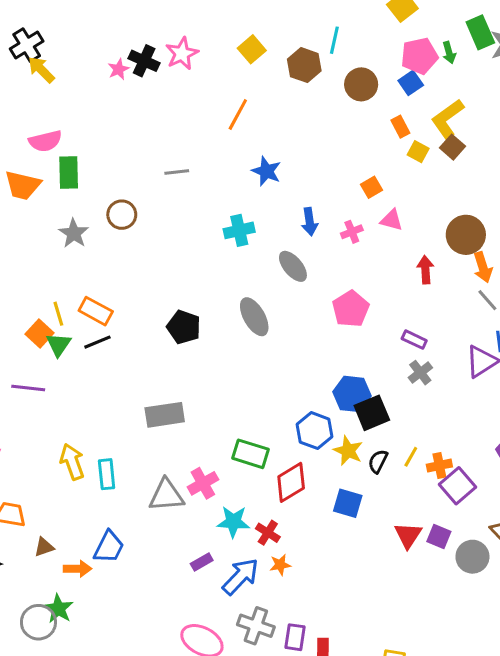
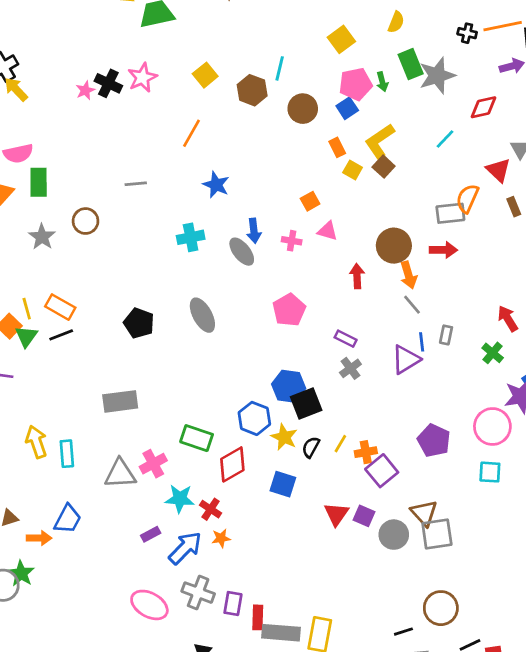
pink cross: (352, 232) -> (292, 241), turned 30
gray ellipse: (293, 266) -> (242, 252), moved

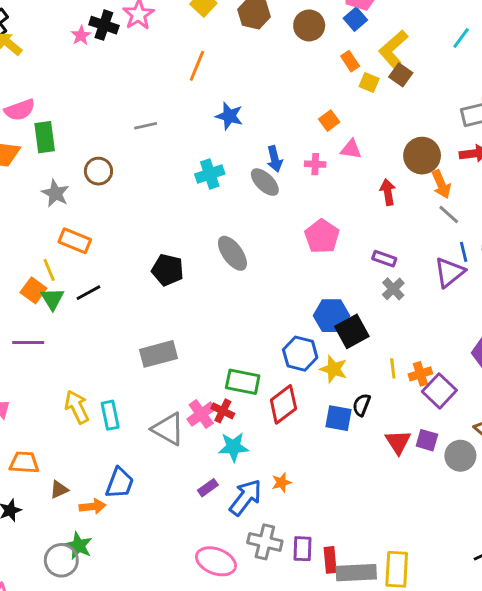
orange rectangle: (60, 307) -> (75, 241), moved
yellow line: (340, 444) -> (393, 368), turned -30
black semicircle: (311, 447) -> (361, 405), moved
gray triangle: (120, 474) -> (168, 429), turned 40
red cross: (211, 509) -> (223, 411), moved

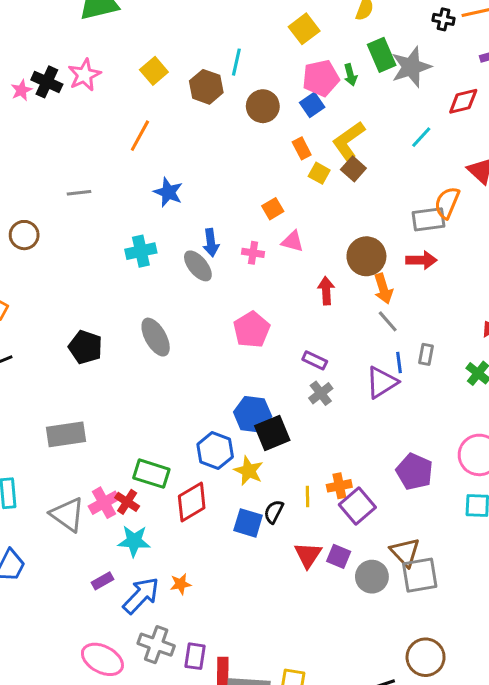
yellow line: (393, 368) -> (308, 497), moved

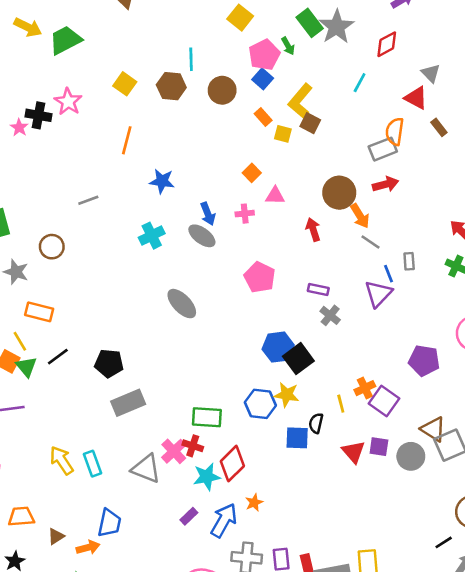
black pentagon: (85, 347) -> (109, 363), moved
blue hexagon: (215, 451) -> (260, 404), moved
red diamond: (192, 502) -> (232, 464), moved

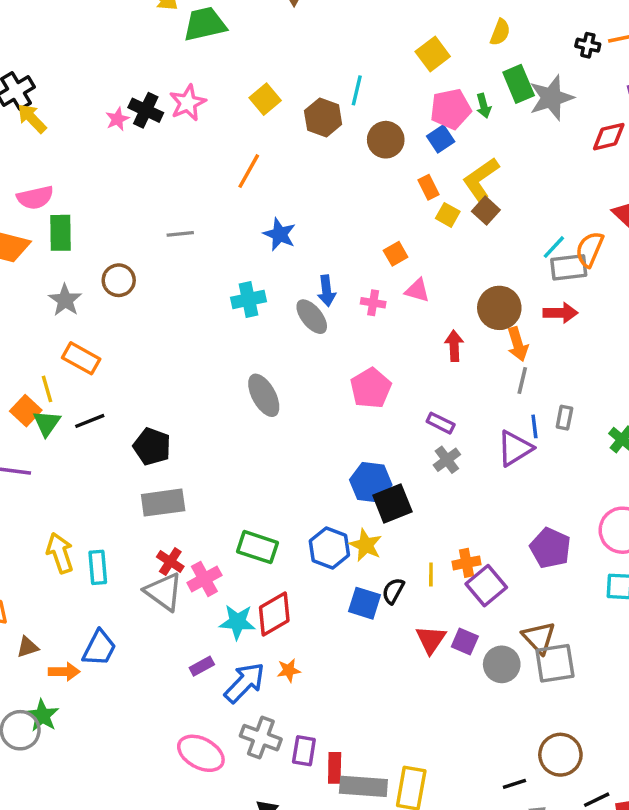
cyan line: (360, 83) -> (554, 247), moved
gray line: (370, 242) -> (522, 381), turned 54
red cross: (193, 446) -> (170, 562), moved

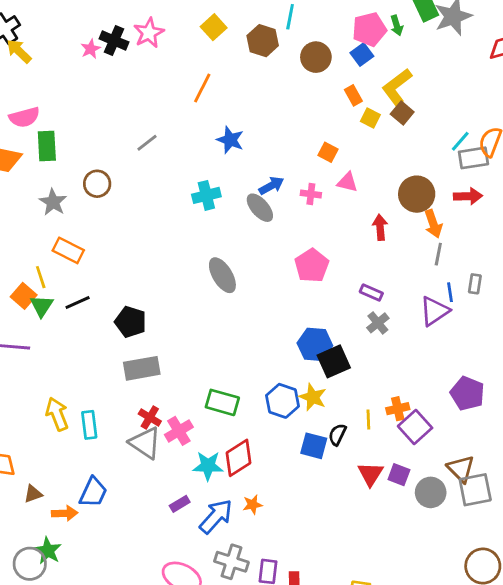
gray line: (180, 234) -> (147, 143), turned -30
orange square: (396, 254) -> (328, 152), turned -30
blue arrow: (326, 291) -> (271, 186), turned -110

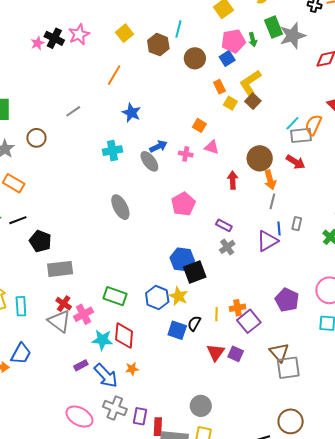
red arrow: (468, 196) -> (296, 162), turned 30
black pentagon: (131, 322) -> (40, 241), moved
red diamond: (239, 458) -> (124, 336), turned -56
gray circle: (431, 492) -> (201, 406), moved
blue arrow: (216, 516) -> (106, 376), turned 92

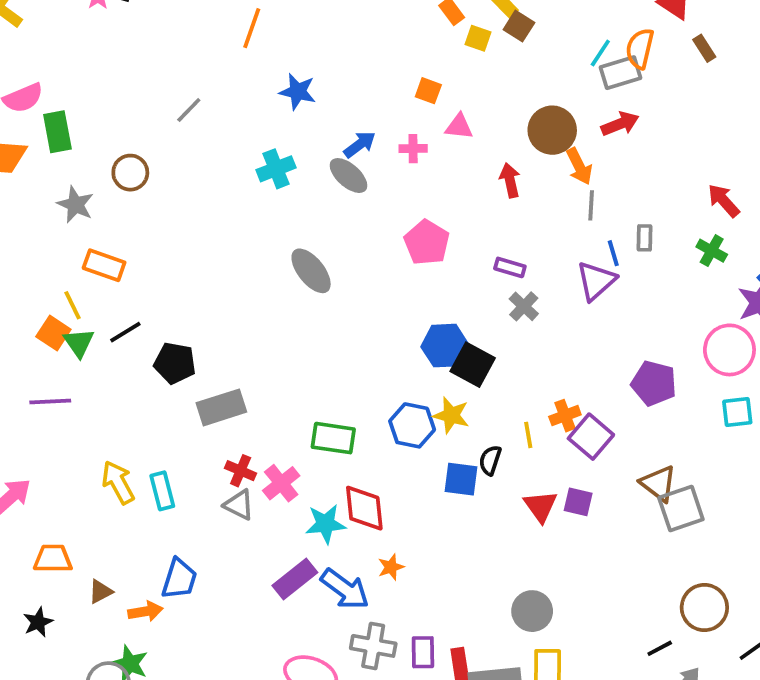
red arrow: (296, 162) -> (620, 124), turned -42
black square: (195, 272) -> (473, 365), turned -30
gray triangle: (59, 321) -> (239, 505), size x0.7
purple rectangle: (81, 365) -> (295, 579), size x1.6

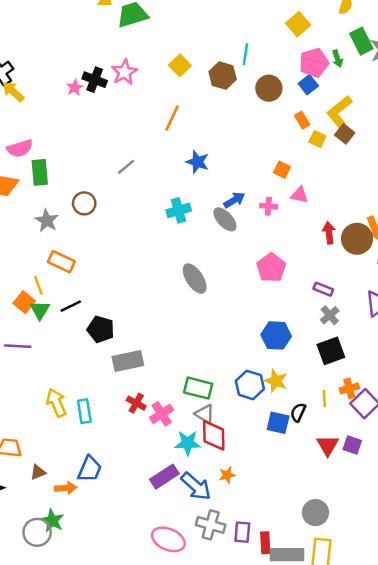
brown circle: (552, 130) -> (357, 239), moved
black square: (473, 365) -> (331, 351), moved, turned 36
gray triangle: (239, 505) -> (205, 414), moved

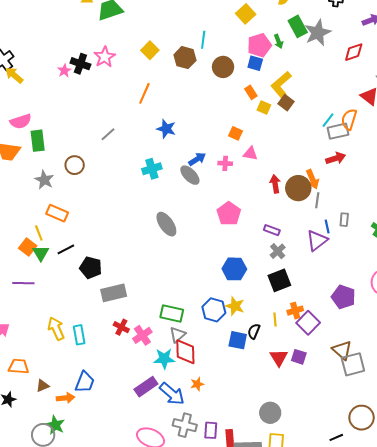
blue square: (308, 85) -> (255, 63), turned -35
gray triangle: (205, 414) -> (178, 335), turned 48

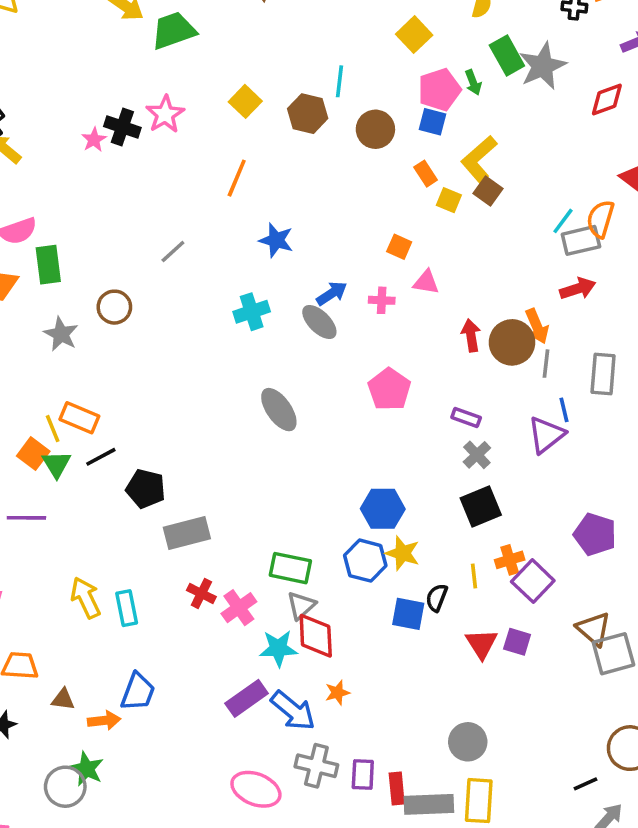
orange rectangle: (57, 213) -> (79, 418), moved
gray rectangle: (344, 220) -> (603, 374), moved, size x1.6
blue hexagon: (234, 269) -> (383, 509), moved
brown triangle: (43, 386) -> (63, 699), turned 32

